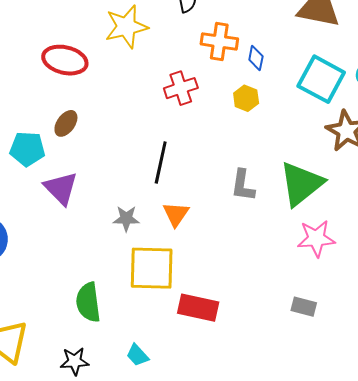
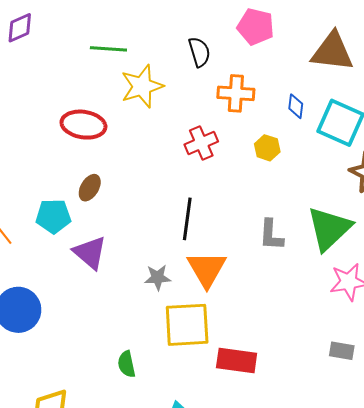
blue diamond: (256, 58) -> (296, 106), moved
orange triangle: (176, 214) -> (207, 269), size x1.5
green semicircle: (88, 302) -> (127, 364), size x0.7

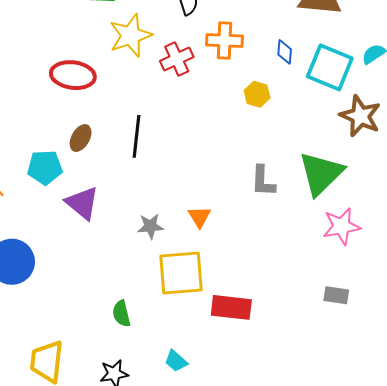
red cross: (201, 143) -> (177, 59), moved
black line: (187, 219) -> (137, 136), moved
orange triangle: (207, 269) -> (199, 217), size x0.6

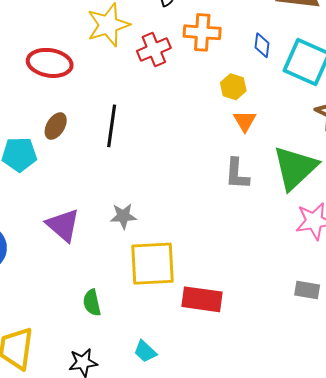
purple triangle: (82, 203) -> (63, 225), moved
orange triangle: (199, 217) -> (245, 121), moved

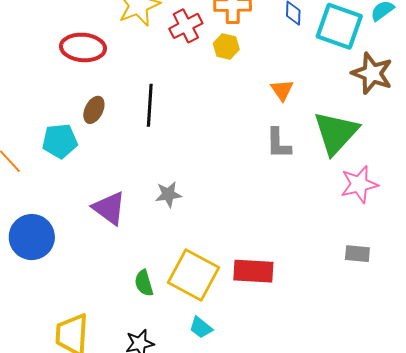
yellow hexagon: (233, 87) -> (226, 46), moved
yellow square: (153, 264) -> (193, 275), moved, turned 36

